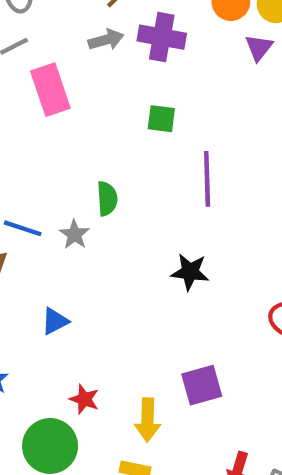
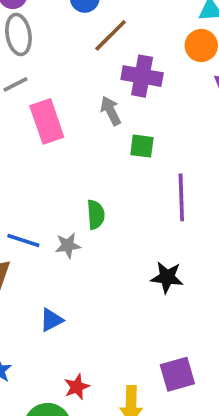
gray arrow: (106, 40) -> (111, 111), moved, turned -100
gray star: (74, 234) -> (68, 246), turned 30
red star: (84, 399) -> (77, 387), turned 30

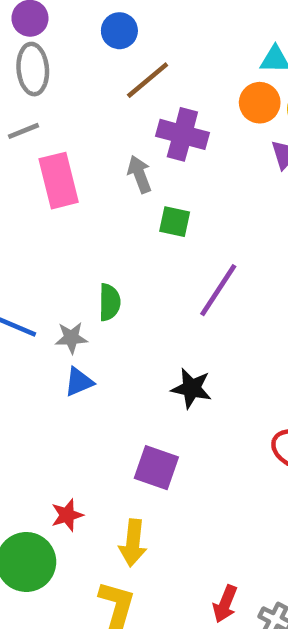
purple line: (181, 197) -> (218, 290), turned 30
blue triangle: (51, 320) -> (79, 382), moved
purple square: (177, 374) -> (156, 468), moved, turned 30

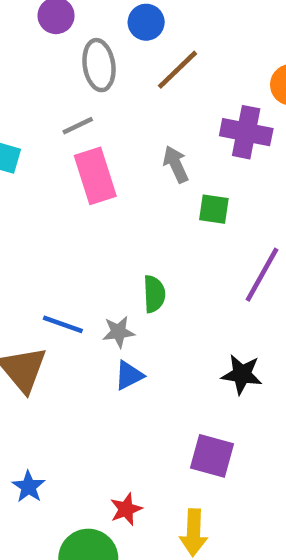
gray ellipse: (33, 69) -> (99, 65), moved
gray line: (24, 131) -> (78, 126), moved
purple cross: (182, 134) -> (246, 132), moved

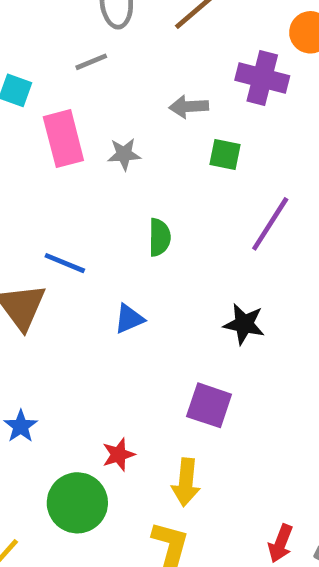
gray arrow: (176, 164) -> (189, 107), turned -72
pink rectangle: (95, 176) -> (63, 139), moved
gray star: (118, 332) -> (124, 154), moved

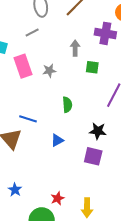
gray arrow: (189, 107) -> (75, 48), turned 98
black star: (244, 324) -> (98, 131), moved
purple square: (209, 405) -> (93, 156), moved

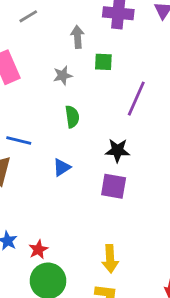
gray line: (32, 33) -> (28, 16), moved
gray star: (49, 71) -> (63, 75), moved
red star: (57, 198) -> (38, 250), moved

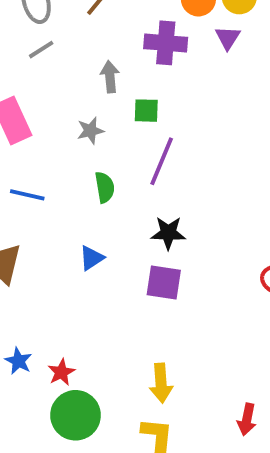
purple line: (136, 99) -> (162, 161), moved
blue line: (19, 140) -> (27, 195), moved

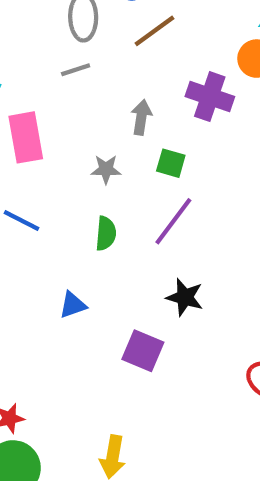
black star: (168, 233) -> (185, 297), moved

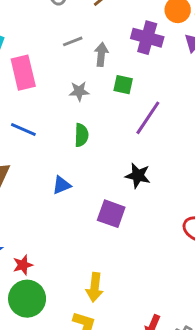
gray line: (76, 70) -> (73, 41), moved
purple line: (173, 221) -> (148, 118), moved

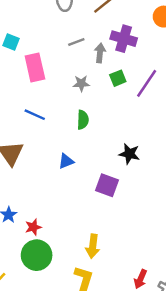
purple cross: (147, 38) -> (124, 39), moved
green square: (123, 85) -> (118, 78), turned -35
purple line: (148, 118) -> (147, 83), moved

